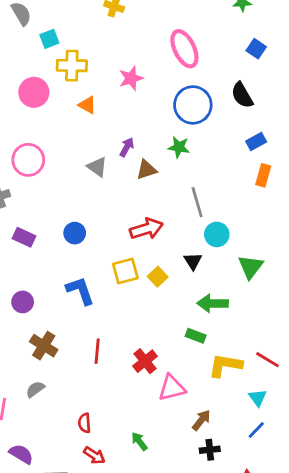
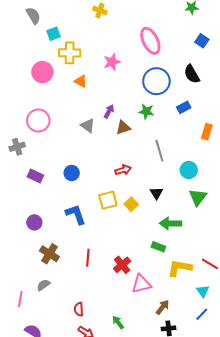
blue rectangle: (256, 142) -> (184, 107), moved
red arrow: (146, 229) -> (123, 170), size x0.7
cyan circle: (217, 234) -> (189, 170), moved

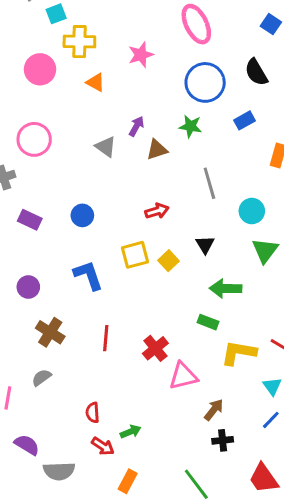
green arrow: (118, 322) -> (131, 432), moved, turned 104

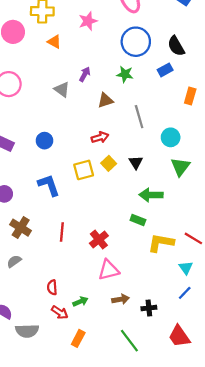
black semicircle: (256, 72) -> (176, 46), moved
brown triangle: (157, 150) -> (105, 100), moved
yellow square: (169, 261) -> (109, 163), moved
pink triangle: (183, 376) -> (109, 270), moved
brown arrow: (214, 410) -> (121, 299), moved, turned 42

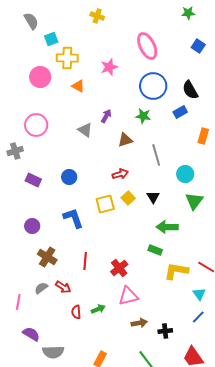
green arrow: (80, 301) -> (98, 309), moved
red arrow: (60, 312) -> (63, 287), moved

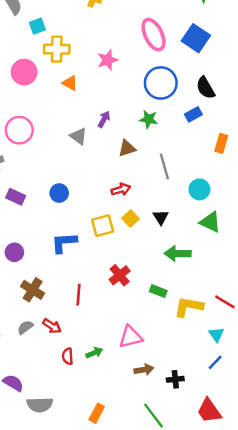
blue square: (198, 46) -> (196, 38), moved, size x1.6
green triangle: (194, 201) -> (210, 222), turned -42
blue L-shape: (73, 218) -> (64, 243), turned -75
green rectangle: (155, 250) -> (158, 291), moved
red cross: (119, 268) -> (120, 275), moved

